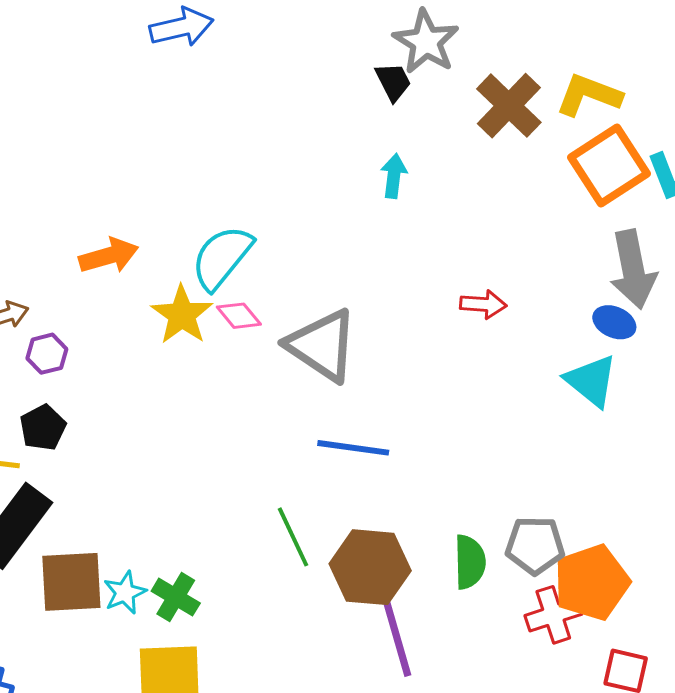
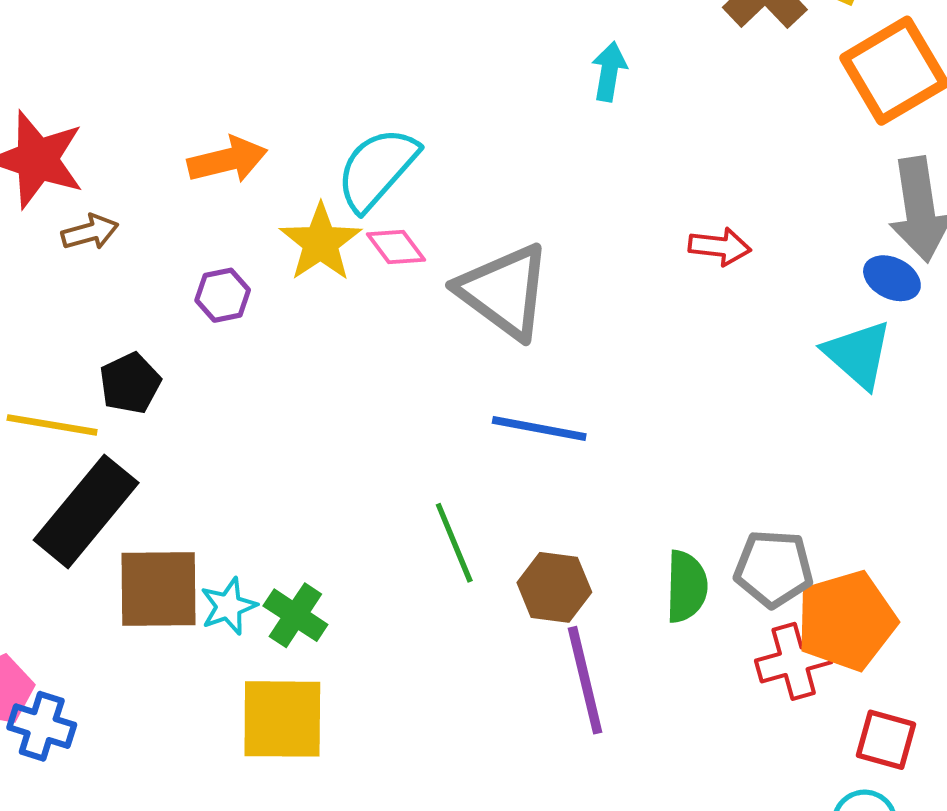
purple hexagon: (47, 354) -> (223, 295), moved
brown hexagon: (370, 567) -> (554, 587), size x0.7

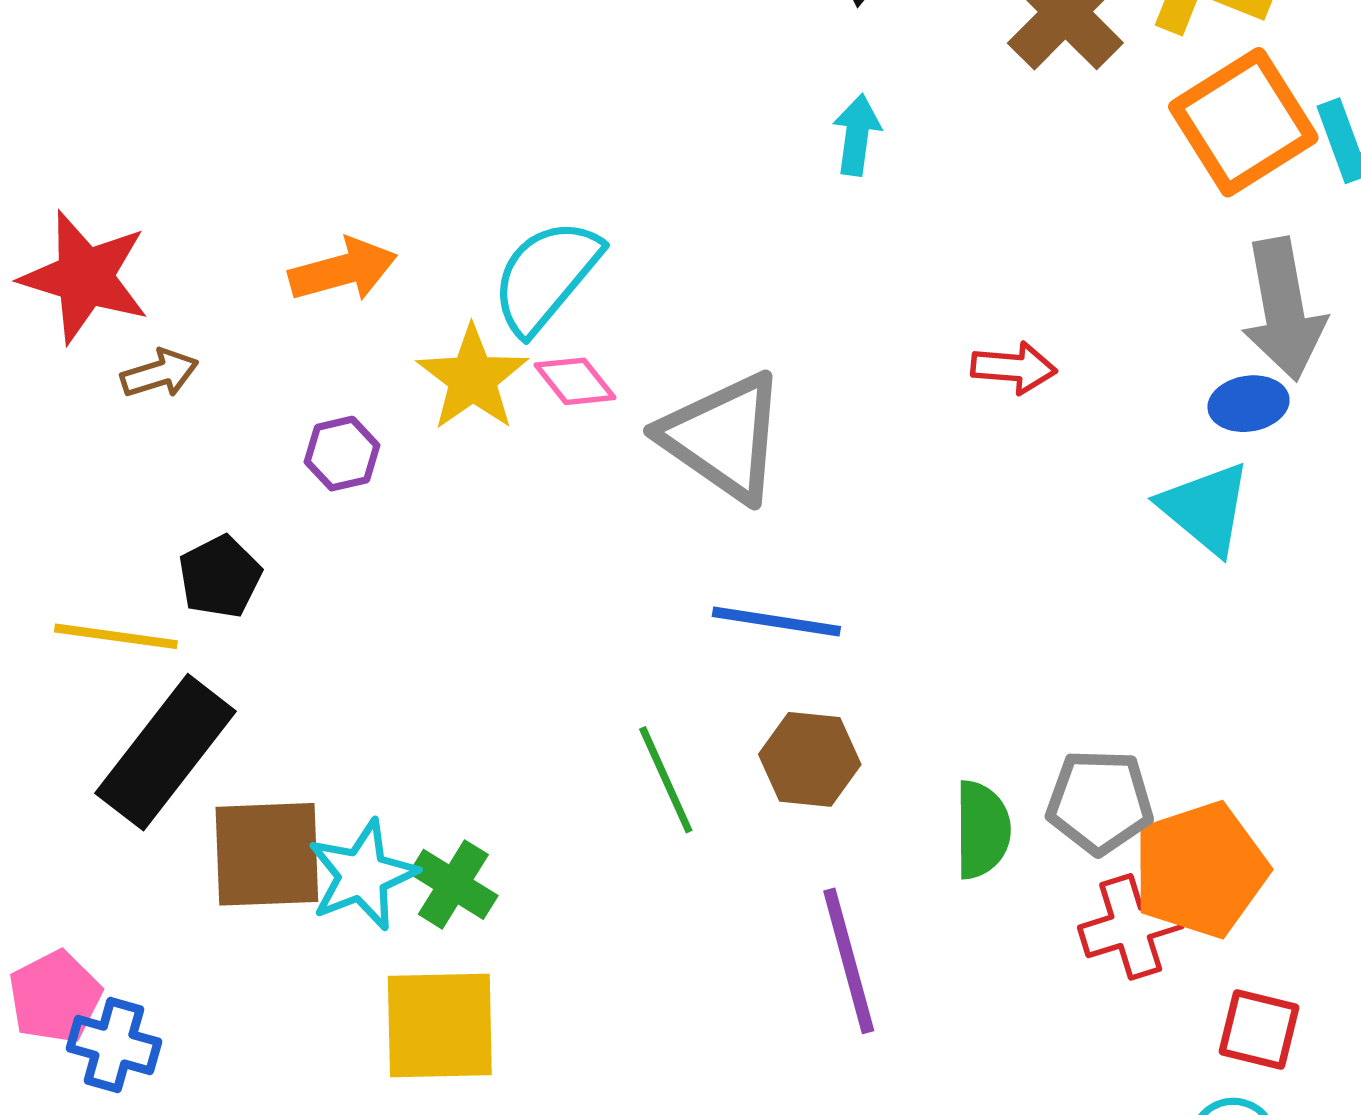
blue ellipse: (892, 278) -> (1249, 404), turned -34
brown hexagon: (554, 587) -> (810, 759), moved
cyan star: (229, 606) -> (362, 875), size x1.4

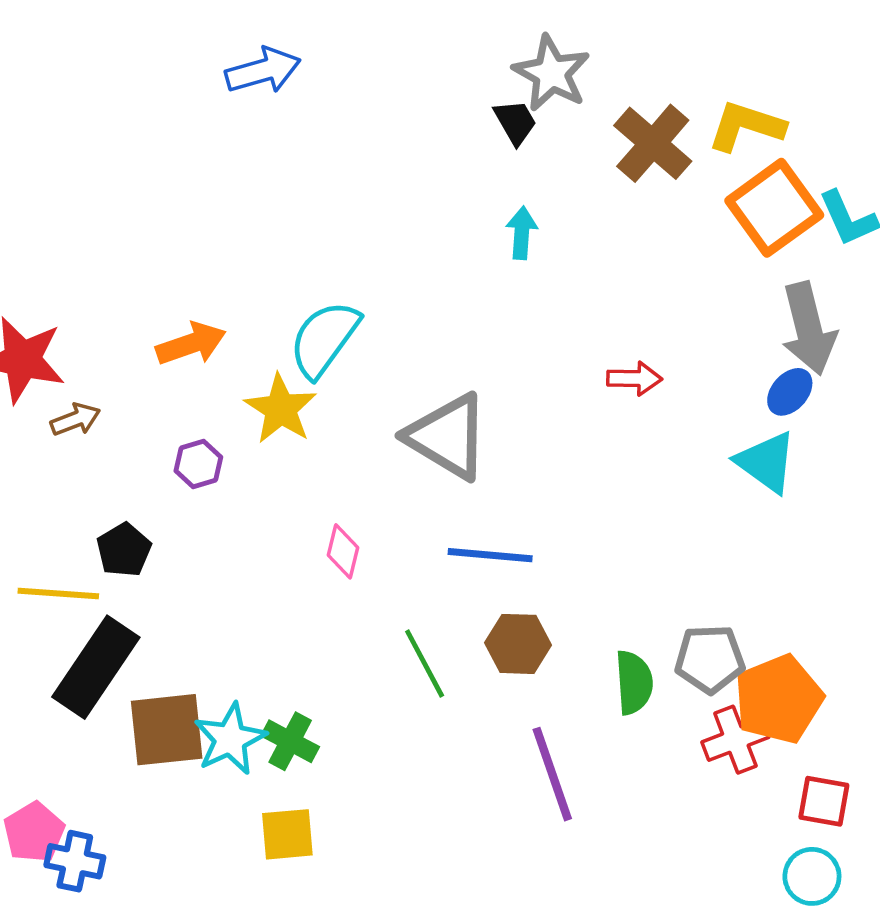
pink diamond: (575, 381) -> (343, 551), moved, turned 56
blue ellipse: (1249, 404) -> (790, 392), turned -36
yellow square: (440, 1026) -> (287, 834), size x0.7

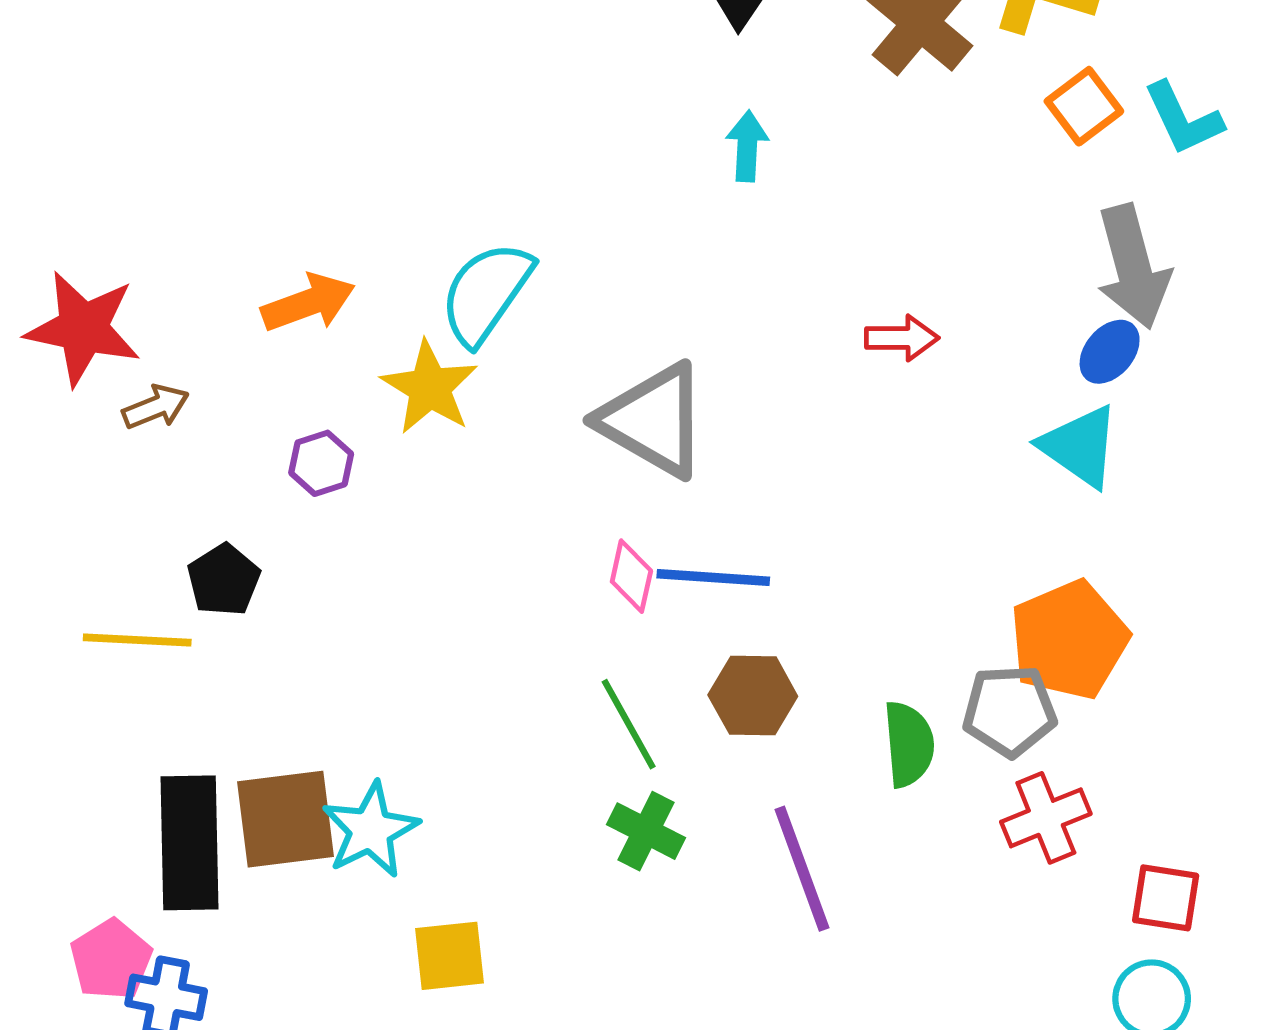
orange square: (774, 208) -> (1084, 106), size x0.6
pink diamond: (343, 551) -> (631, 576), moved
black rectangle: (96, 667) -> (190, 843), moved, turned -34
orange pentagon: (779, 699) -> (1069, 640), moved
green cross: (290, 741) -> (646, 831), moved

